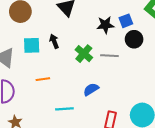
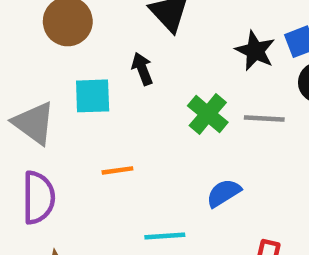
black star: (105, 25) -> (255, 51), turned 30
black arrow: (54, 41) -> (142, 69), moved

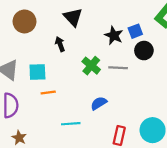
cyan square: (93, 96) -> (37, 72), moved

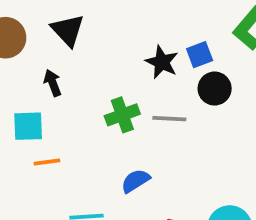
black triangle: (73, 17) -> (68, 30), moved
black arrow: (60, 44) -> (53, 83), moved
green cross: (91, 66) -> (122, 115), turned 30

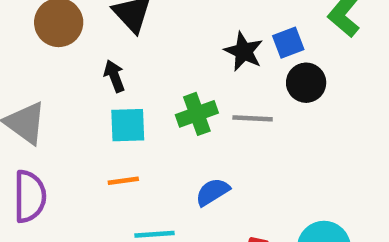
cyan square: (28, 126) -> (128, 125), moved
orange line: (47, 162) -> (123, 181), moved

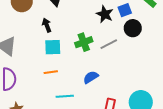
gray line: (253, 118) -> (109, 44), turned -30

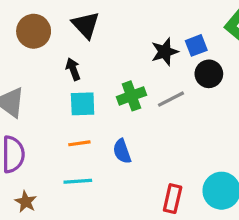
black star: (105, 14) -> (165, 52), turned 30
blue semicircle: (91, 77) -> (122, 151), moved, turned -77
cyan line: (65, 96) -> (78, 181), moved

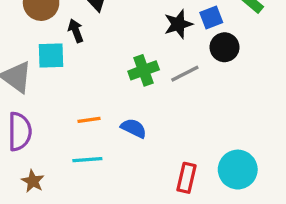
black arrow: (73, 69) -> (76, 31), moved
cyan square: (83, 104) -> (51, 56), moved
blue semicircle: (122, 151) -> (134, 128), turned 135

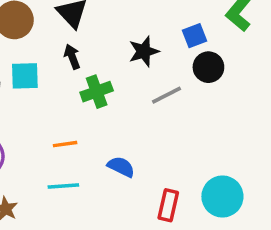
black star: (178, 24) -> (144, 51), moved
black arrow: (76, 31) -> (72, 57), moved
green cross: (144, 70) -> (97, 92), moved
blue semicircle: (134, 128) -> (121, 167), moved

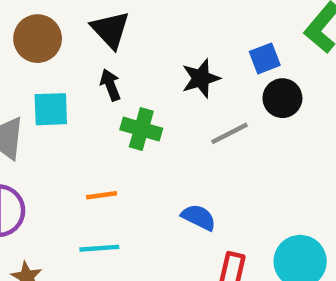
green cross: (97, 92) -> (141, 129), turned 36
blue semicircle: (121, 167) -> (199, 217), moved

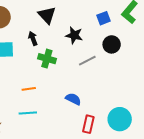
black triangle: (110, 30) -> (47, 15), moved
blue square: (265, 58) -> (103, 18), moved
black star: (201, 78) -> (74, 35), turned 30

